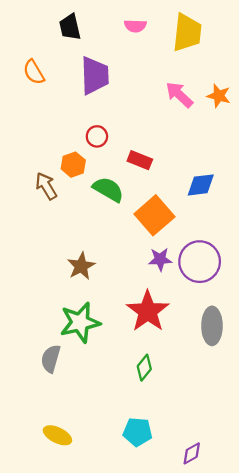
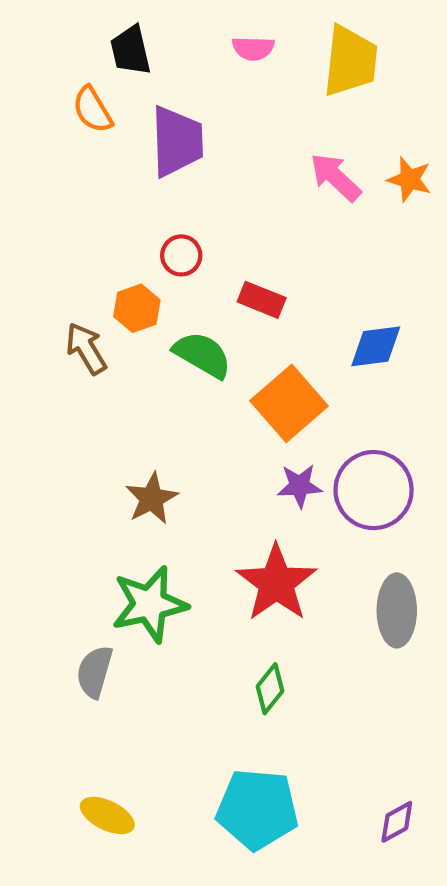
orange semicircle: (34, 72) -> (92, 110), moved
cyan pentagon: (138, 432) -> (257, 809), size x1.5
purple diamond: (192, 453) -> (397, 822), moved

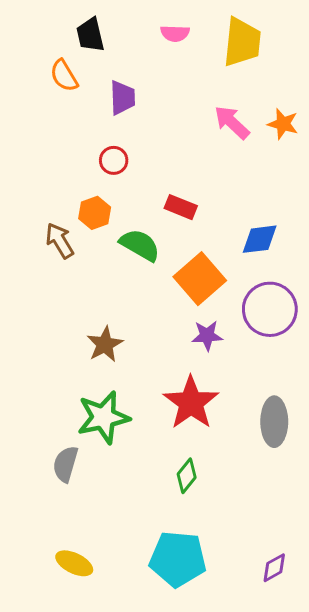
purple trapezoid: (177, 141) -> (122, 98), size x0.7
red circle: (181, 255) -> (114, 160), moved
purple circle: (374, 490) -> (270, 309), moved

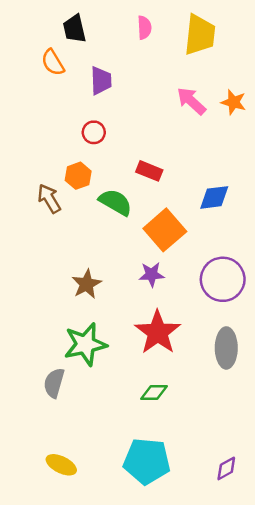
pink semicircle: (175, 33) -> (144, 28), turned -95
purple circle: (270, 309) -> (223, 279), moved
purple star: (207, 336) -> (152, 274), moved
green diamond: (187, 476) -> (154, 393), turned 52

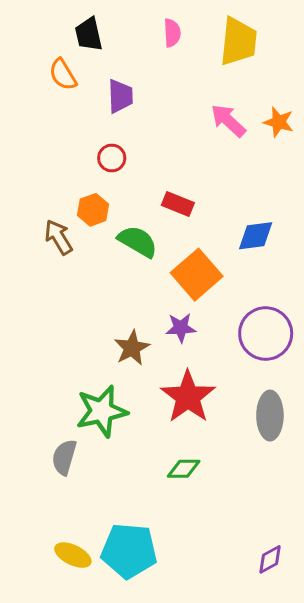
brown star: (87, 284) -> (132, 348), moved
cyan pentagon: (147, 461) -> (129, 551), moved

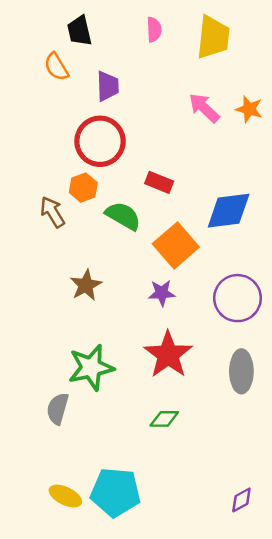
red circle: (112, 158) -> (100, 141), size x2.0
blue diamond: (256, 236) -> (229, 211), size x1.4
brown star: (132, 348) -> (86, 285), moved

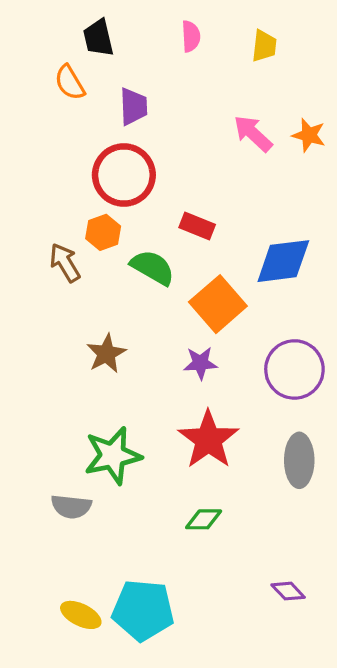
yellow trapezoid: (213, 37) -> (264, 46), size x0.6
gray semicircle: (58, 409) -> (71, 507), turned -100
purple diamond: (241, 500) -> (288, 591), moved, turned 76

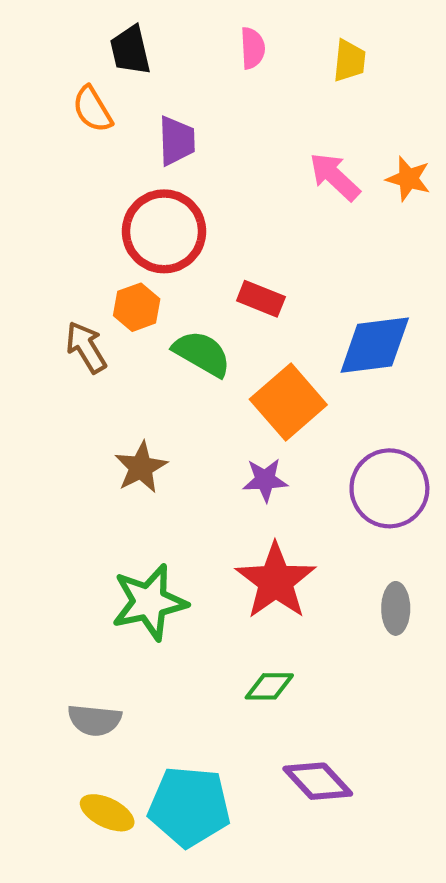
gray ellipse: (299, 460) -> (396, 608), size x0.7
gray semicircle: (71, 507) -> (95, 720), moved
purple diamond: (288, 591) -> (318, 781), moved, size x1.5

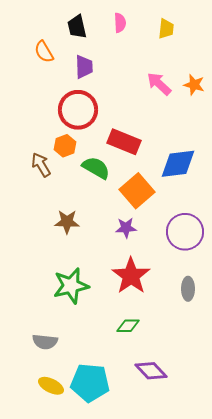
black trapezoid: (130, 50) -> (77, 27), moved
red rectangle: (261, 299) -> (124, 142), size x1.5
brown star: (141, 467) -> (67, 222), turned 30

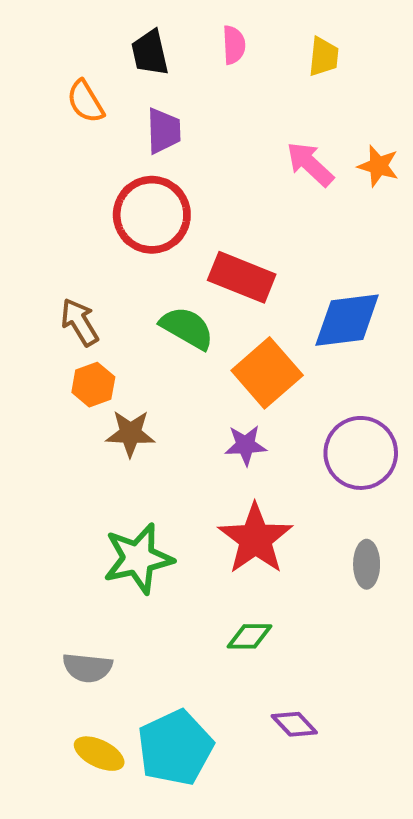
orange hexagon: (65, 146) -> (93, 385), moved
purple diamond: (151, 371) -> (294, 724), size x0.7
cyan pentagon: (90, 383) -> (175, 748), turned -30

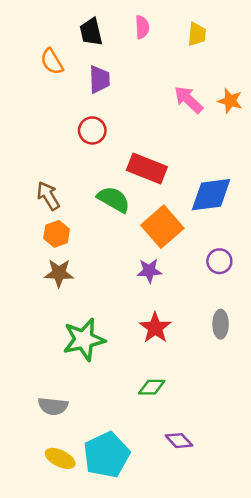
red circle: (152, 215) -> (92, 130), size x0.6
brown star: (130, 433) -> (59, 273), moved
purple circle: (361, 453) -> (219, 261), moved, size x0.6
red star: (255, 539) -> (155, 328), size x0.7
gray ellipse: (367, 564) -> (221, 324), moved

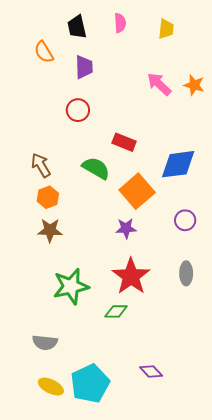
red rectangle: (147, 168) -> (124, 142), size x0.7
red star: (155, 328) -> (131, 276), size x1.4
green diamond: (152, 387) -> (116, 311), moved

